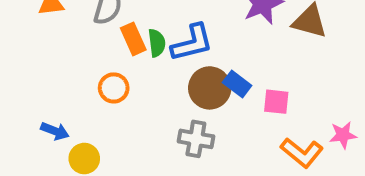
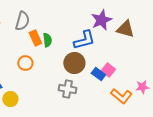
blue L-shape: (192, 43) -> (84, 40), moved
blue rectangle: (237, 84) -> (98, 74), moved
pink square: (276, 102) -> (108, 70), turned 32

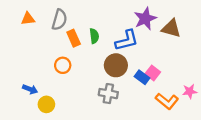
green semicircle: (47, 40) -> (94, 36), moved

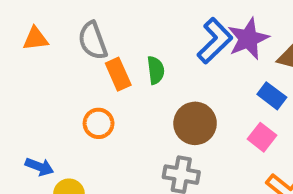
gray semicircle: (59, 20) -> (93, 41), turned 144
blue L-shape: (127, 40) -> (215, 41), moved, turned -30
blue rectangle: (142, 77) -> (272, 96), moved

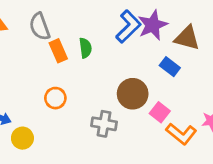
orange circle: (99, 123) -> (55, 98), moved
brown circle: (195, 123) -> (133, 94), moved
pink square: (262, 137) -> (160, 112), moved

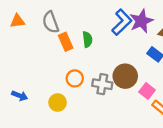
orange circle: (55, 98) -> (75, 78), moved
gray cross: (104, 124) -> (102, 84), moved
yellow circle: (22, 138) -> (58, 103), moved

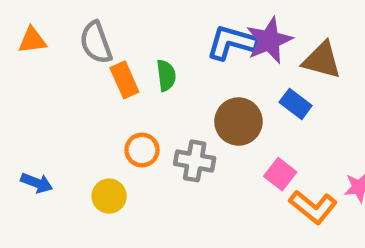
blue L-shape: (122, 22) -> (232, 43), turned -120
brown circle: (125, 76) -> (238, 121), moved

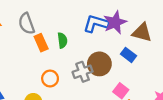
gray cross: (195, 161) -> (83, 72), moved, turned -30

